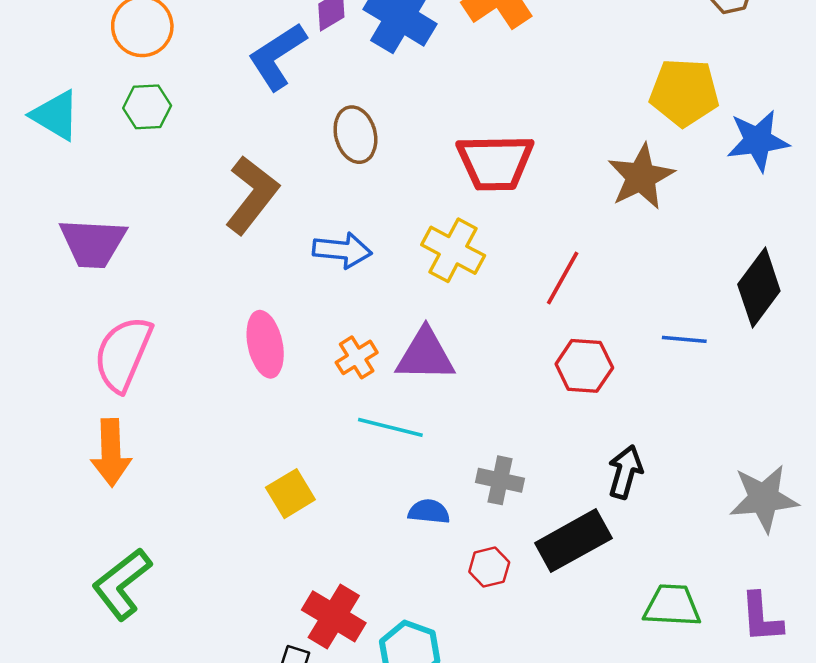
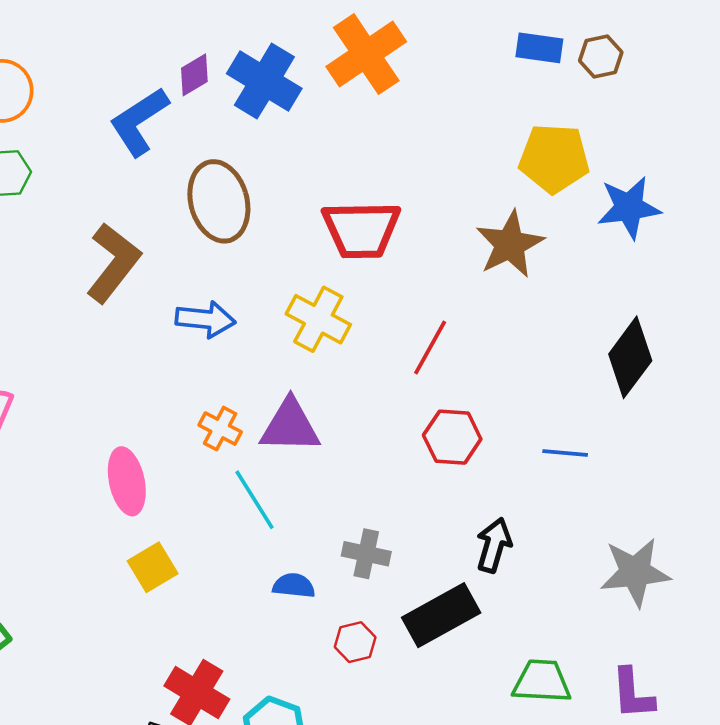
brown ellipse: (355, 135) -> (219, 201), size x1.4
blue line: (684, 339) -> (565, 453), moved
pink ellipse: (265, 344) -> (127, 481), moved
orange cross: (357, 357) -> (220, 429), turned -30
cyan line: (390, 427) -> (254, 500), turned 44

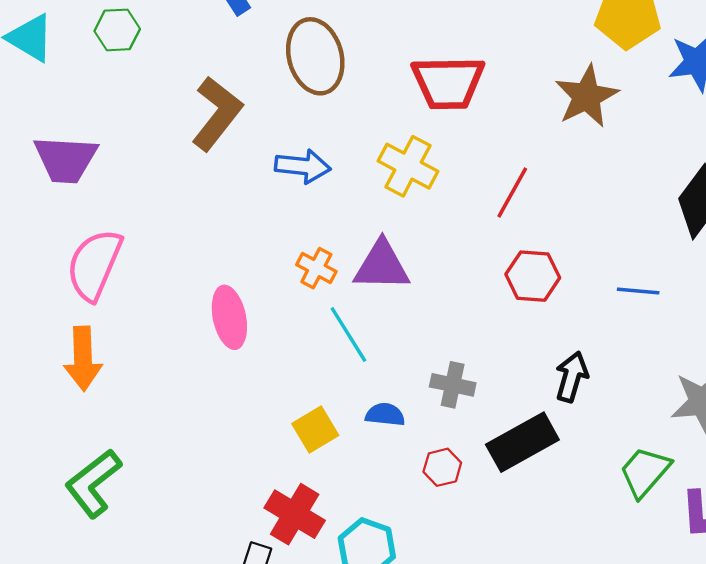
yellow square: (153, 567) -> (315, 429), moved
green trapezoid: (542, 681) -> (645, 472), moved, turned -52

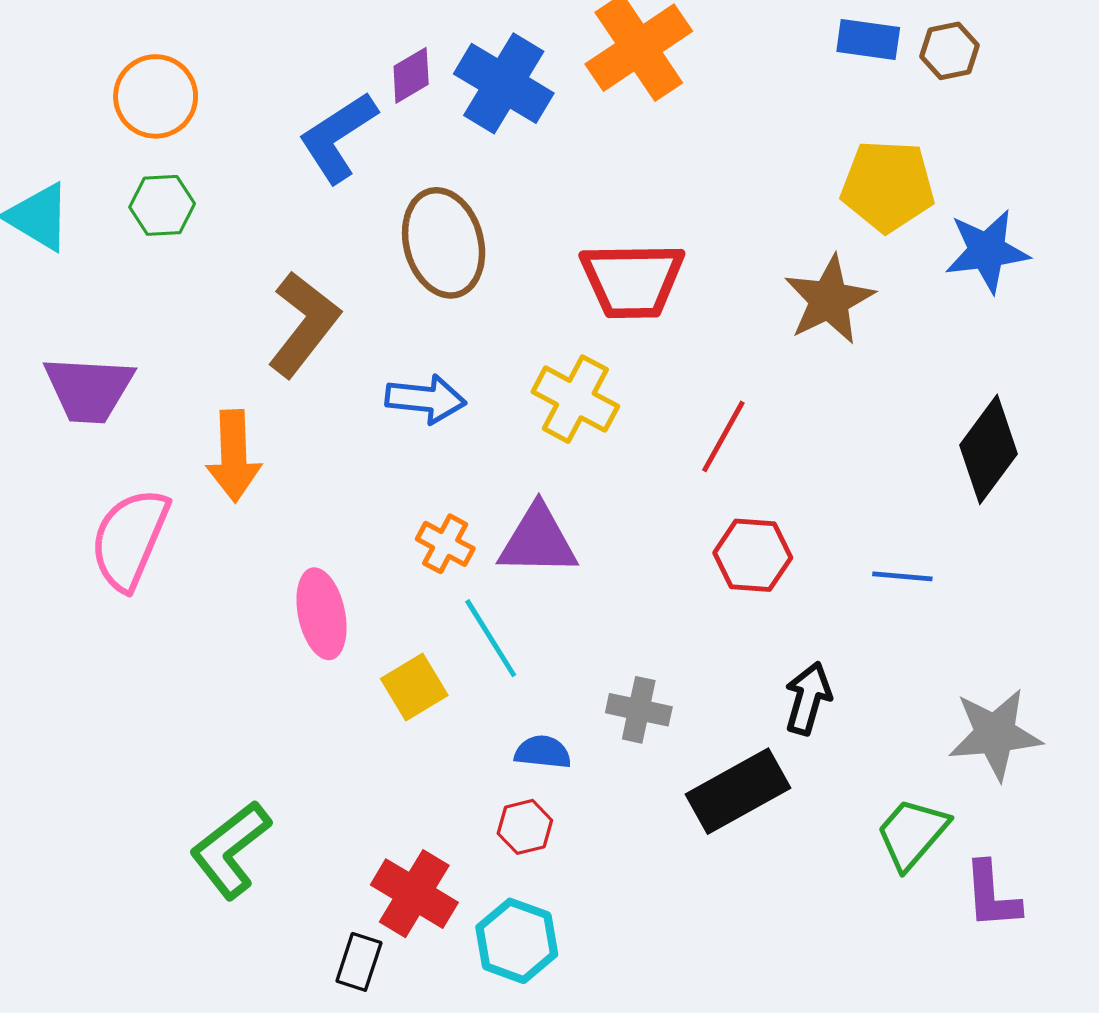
orange arrow: (83, 359) -> (234, 456), moved
yellow square: (315, 429) -> (414, 687), moved
red hexagon: (442, 467) -> (525, 827), moved
green L-shape: (93, 483) -> (230, 850), moved

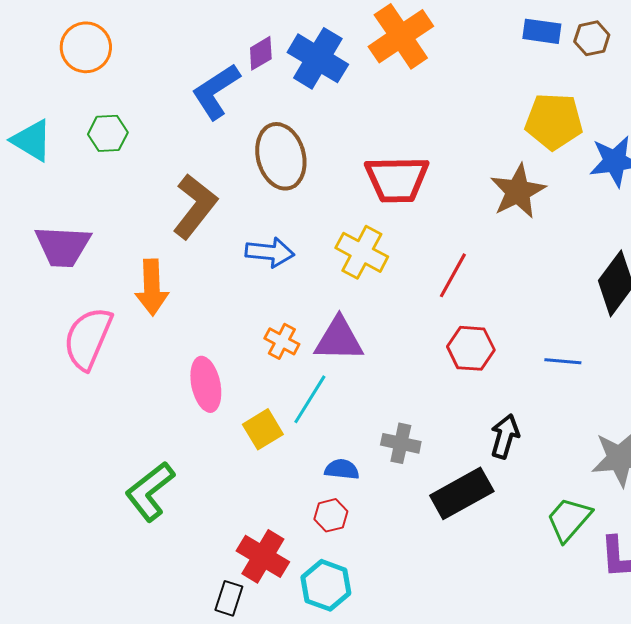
orange circle: (156, 96) -> (86, 47), moved
cyan line: (491, 638) -> (310, 399), turned 64
green L-shape: (230, 850) -> (150, 491), moved

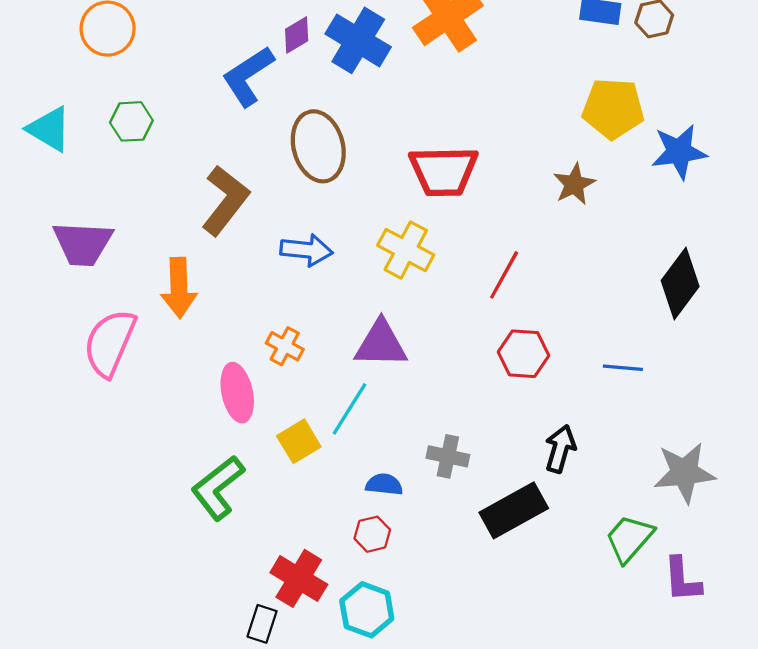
brown star: (518, 191) -> (574, 184), size x0.7
orange cross: (282, 341) -> (285, 346), moved
green L-shape: (150, 491) -> (218, 488), moved

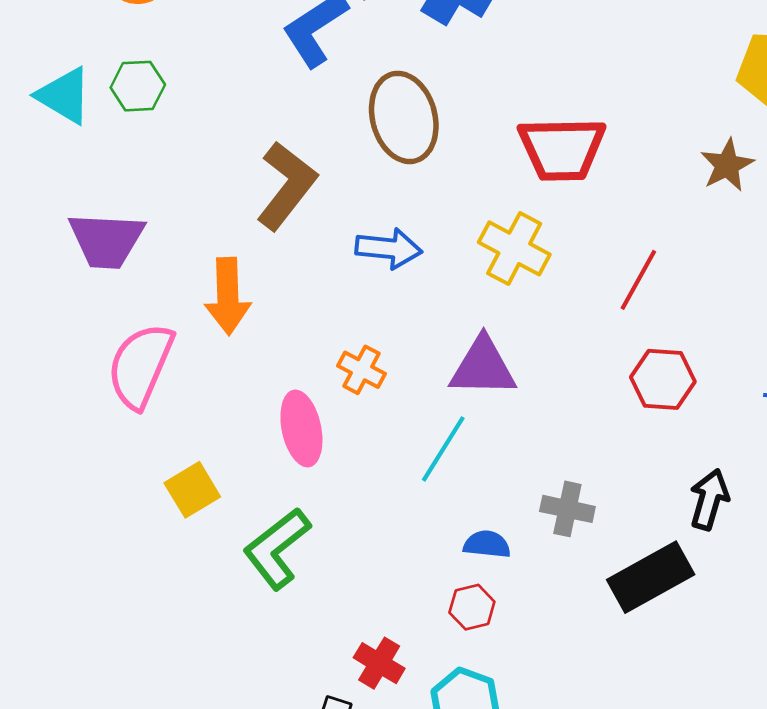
green hexagon: (131, 121) -> (138, 86), moved
yellow square: (299, 441) -> (192, 490), moved
red cross: (299, 578) -> (379, 663), size x0.7

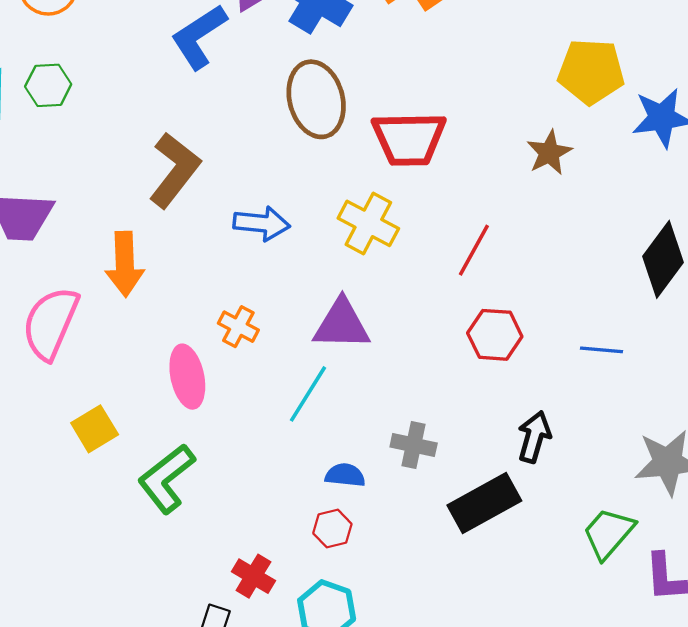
brown ellipse: (404, 117) -> (316, 99), moved

